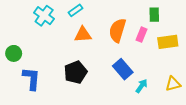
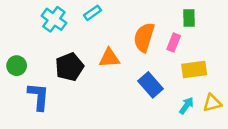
orange triangle: (83, 35) -> (109, 58), moved
yellow rectangle: (168, 42) -> (194, 69), moved
black pentagon: (76, 72) -> (69, 67), moved
cyan arrow: (142, 86) -> (186, 106), moved

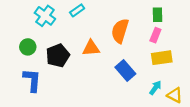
pink rectangle: (174, 42) -> (155, 35), moved
green circle: (17, 66) -> (28, 47), moved
yellow triangle: (212, 103) -> (175, 95), moved, turned 42

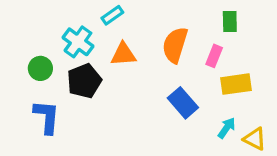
cyan cross: (45, 16) -> (78, 42), moved
pink rectangle: (155, 35) -> (214, 56), moved
orange triangle: (91, 48) -> (123, 54), moved

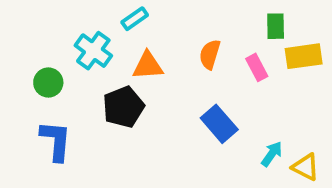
orange semicircle: (175, 45) -> (210, 54), size x0.7
pink rectangle: (214, 56) -> (257, 67), turned -50
black pentagon: (84, 81) -> (123, 107), moved
yellow rectangle: (236, 84) -> (304, 56), moved

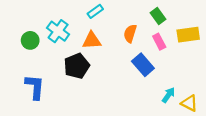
cyan rectangle: (135, 19) -> (95, 11), moved
green rectangle: (276, 26) -> (158, 16), moved, turned -35
green circle: (48, 83) -> (30, 40), moved
blue rectangle: (219, 124) -> (143, 65), moved

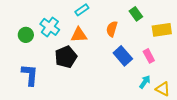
pink rectangle: (159, 42) -> (149, 56), moved

